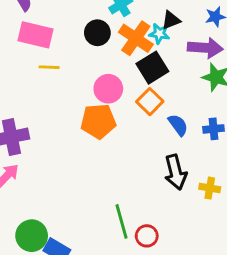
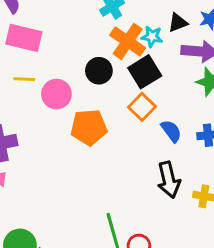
black triangle: (171, 20) -> (178, 23), moved
black circle: (97, 33) -> (99, 71), moved
yellow line: (49, 67) -> (24, 79), moved
pink circle: (108, 89) -> (56, 94), moved

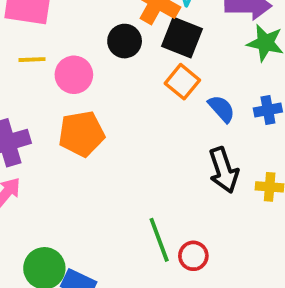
black square: (145, 72) -> (182, 37), turned -32
orange pentagon: (89, 127) -> (81, 134), moved

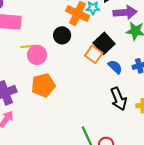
black square: (182, 37) -> (104, 43), moved, turned 30
yellow line: (32, 60) -> (27, 46), moved

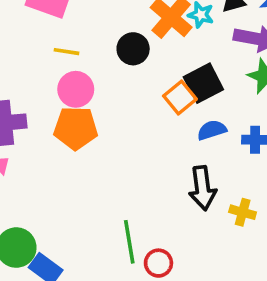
pink circle: (37, 55) -> (76, 89), moved
blue semicircle: (115, 67) -> (212, 130), turned -77

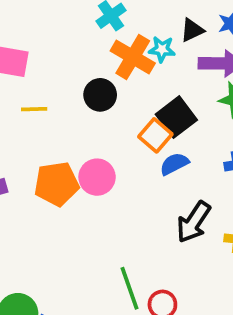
pink circle: (76, 89) -> (97, 177), moved
blue semicircle: (212, 130) -> (174, 164), moved
black arrow: (203, 188) -> (194, 222), turned 51

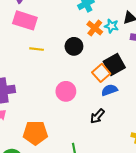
orange cross: (133, 57) -> (95, 28), size x0.7
orange pentagon: (57, 184) -> (35, 133), moved
black arrow: (194, 222) -> (97, 116), moved, size x0.7

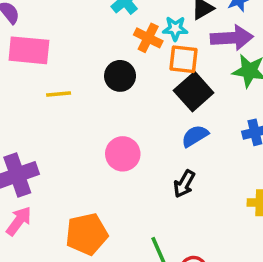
orange square: (101, 73) -> (183, 59), moved, turned -30

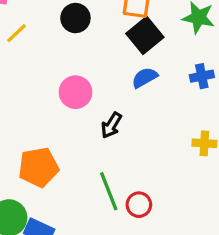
yellow line: (59, 94) -> (17, 33), turned -40
black arrow: (184, 184) -> (111, 125), moved

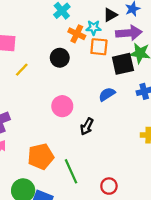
black square: (145, 35) -> (123, 64), moved, turned 30
green line: (109, 191) -> (71, 171), moved
red circle: (139, 205) -> (109, 186), moved

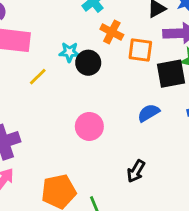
cyan star: (94, 28) -> (69, 52), moved
black arrow: (87, 126) -> (136, 171), moved

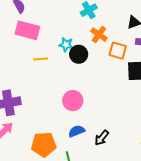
yellow line: (38, 77) -> (41, 59), turned 32
blue semicircle: (149, 113) -> (77, 131), moved

